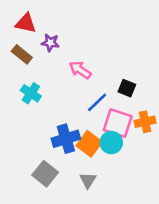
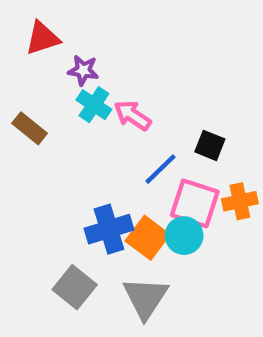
red triangle: (26, 23) -> (42, 38), turned -30
brown rectangle: (22, 54) -> (30, 128), moved
cyan cross: (31, 93) -> (94, 105), moved
gray triangle: (88, 180) -> (145, 298), size x1.6

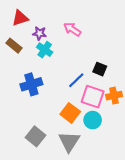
pink arrow: (133, 115) -> (72, 29), moved
brown rectangle: (30, 128) -> (14, 46), moved
blue cross: (109, 229) -> (31, 84), moved
cyan circle: (184, 236) -> (93, 120), moved

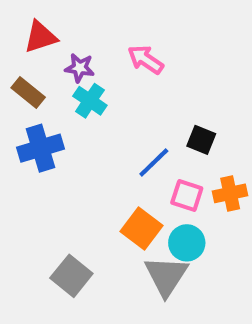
blue cross: (31, 84) -> (41, 148), moved
pink square: (93, 97) -> (187, 195), size x0.7
gray triangle: (69, 142) -> (166, 276), moved

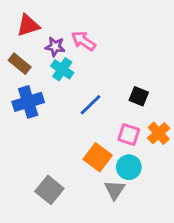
pink arrow: (146, 60) -> (83, 41), moved
blue line: (154, 163) -> (91, 105), moved
orange cross: (230, 193) -> (159, 133), turned -30
gray triangle: (166, 276) -> (115, 190), size x0.7

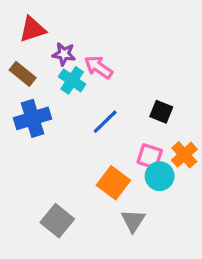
pink arrow: (83, 41) -> (99, 67), moved
cyan circle: (129, 167) -> (160, 176), moved

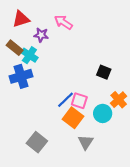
pink arrow: (99, 67) -> (63, 22), moved
cyan cross: (72, 80) -> (29, 55), moved
blue line: (105, 122) -> (66, 100), moved
pink square: (150, 156) -> (79, 101), moved

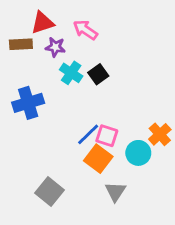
red triangle: (21, 19) -> (42, 23), moved
brown rectangle: (15, 48) -> (21, 44), moved, turned -42
cyan cross: (29, 55) -> (71, 73), moved
black square: (104, 72) -> (98, 74), moved, turned 32

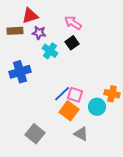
pink arrow: (85, 30) -> (73, 23), moved
black square: (98, 74) -> (72, 43), moved
orange cross: (160, 134) -> (112, 94), turned -35
gray triangle: (115, 192) -> (81, 134), turned -35

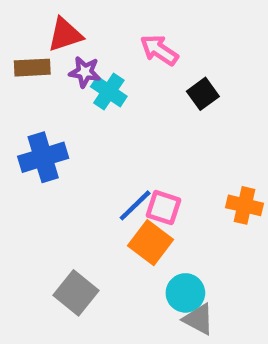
black square: (72, 43) -> (203, 94), moved
cyan cross: (50, 51) -> (109, 92), moved
cyan circle: (97, 107) -> (185, 293), moved
gray triangle: (81, 134) -> (199, 319), moved

